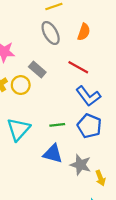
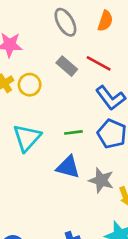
gray rectangle: (37, 70) -> (67, 66), moved

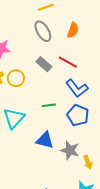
green line: (73, 132) -> (49, 105), moved

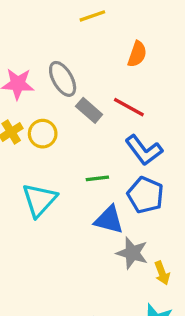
gray ellipse: (43, 31) -> (63, 79), moved
blue triangle: (45, 140) -> (109, 220), moved

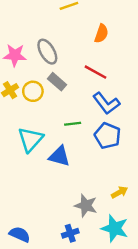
gray rectangle: (89, 110) -> (57, 82), moved
blue triangle: (109, 220) -> (59, 156), moved
gray star: (132, 253) -> (86, 206), moved
yellow arrow: (162, 273) -> (119, 192), turned -98

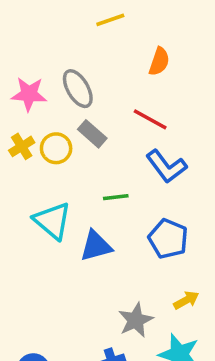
blue pentagon: (107, 136) -> (168, 239), moved
cyan triangle: (30, 139) -> (52, 221), turned -32
blue triangle: (59, 156) -> (96, 246), turned -30
gray star: (86, 206) -> (136, 320), turned 30

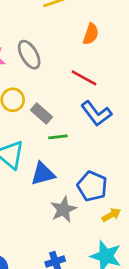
gray rectangle: (92, 134) -> (41, 114), moved
blue pentagon: (168, 239) -> (92, 186), moved
gray star: (136, 320) -> (63, 209), moved

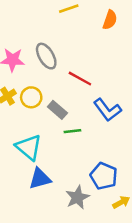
orange semicircle: (91, 34) -> (110, 20), moved
red line: (84, 78) -> (80, 79), moved
blue triangle: (43, 174) -> (40, 179), moved

